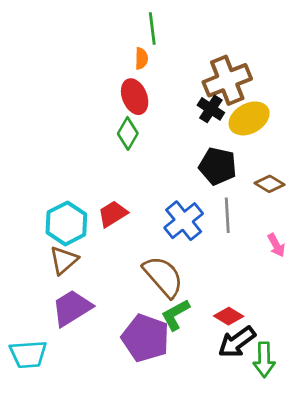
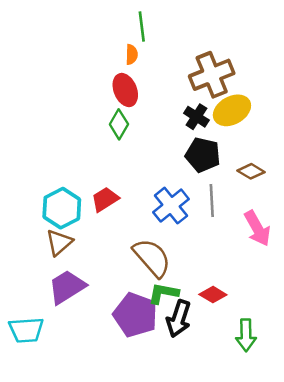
black cross: (211, 109) -> (196, 117), moved
pink arrow: (276, 245) -> (257, 228), size x1.6
green L-shape: (175, 315) -> (163, 293), turned 40
black arrow: (237, 342) -> (179, 319), moved, turned -36

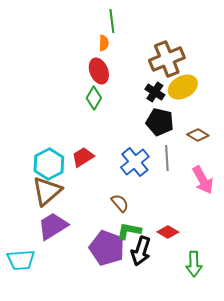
brown triangle: (59, 242) -> (47, 191), size x1.4
brown semicircle: (152, 258) -> (120, 203), size x0.6

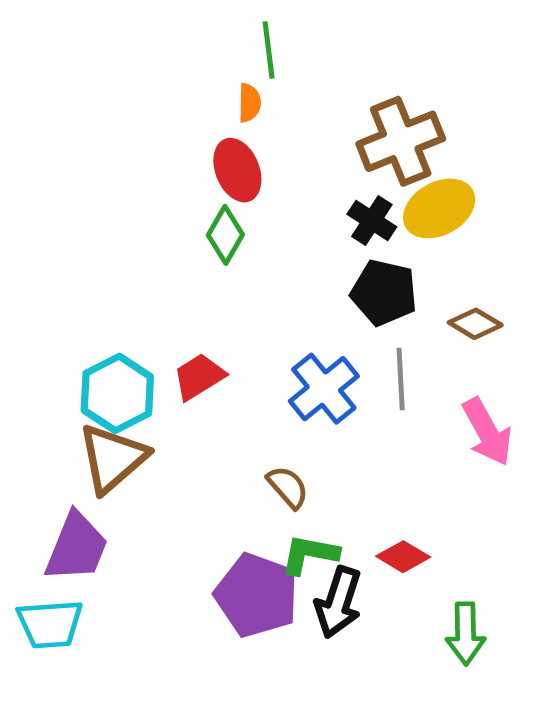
purple trapezoid: (53, 226) -> (76, 547), moved, turned 144

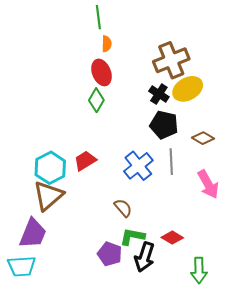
green line: (269, 50) -> (98, 17), moved
purple pentagon: (257, 595) -> (110, 254), size x0.7

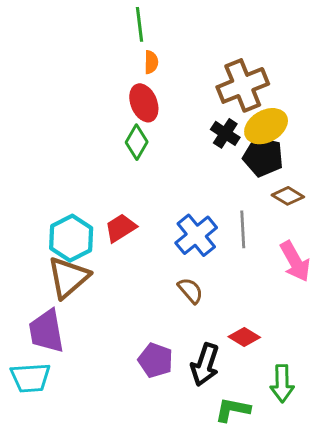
black pentagon: (164, 125) -> (263, 157), moved
brown semicircle: (123, 208) -> (190, 290), moved
purple trapezoid: (33, 233) -> (46, 331), turned 148
green L-shape: (132, 237) -> (233, 410), moved

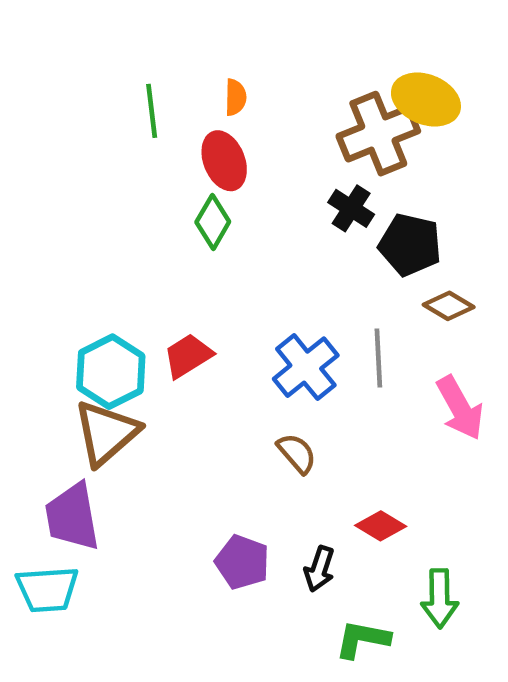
green line: (140, 24) -> (152, 111), moved
yellow ellipse: (266, 126) -> (426, 100), moved, turned 51
black arrow: (205, 365) -> (319, 569), size x0.7

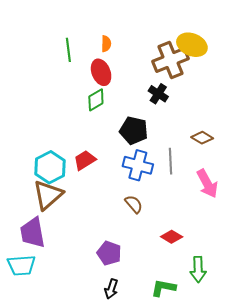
green diamond: (213, 222) -> (96, 100), turned 30
black pentagon: (410, 245) -> (134, 131), moved
blue cross: (306, 367) -> (138, 165), turned -36
black arrow: (319, 569) -> (111, 289), moved

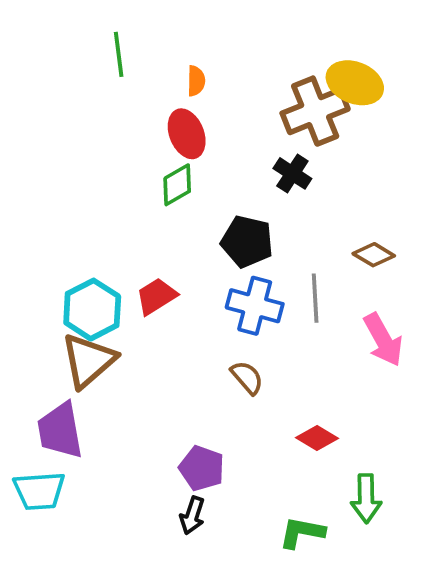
green line: (68, 50) -> (119, 54), moved
black arrow: (111, 289) -> (192, 515), moved

